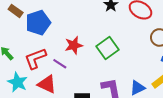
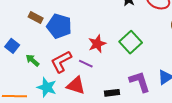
blue pentagon: (38, 23) -> (59, 26), turned -30

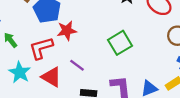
red star: (97, 44) -> (67, 31), moved
purple line: (86, 64) -> (77, 65), moved

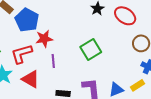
purple line: (77, 65) -> (53, 61), moved, turned 48

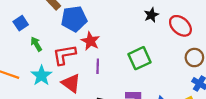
blue pentagon: (27, 20) -> (74, 19), turned 30
red star: (44, 39) -> (90, 41), turned 30

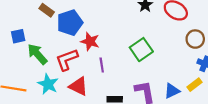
blue square: (21, 23) -> (18, 36), turned 32
green arrow: (36, 44) -> (37, 54), size x1.5

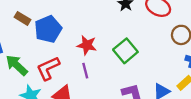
red star: (90, 41) -> (87, 45), moved

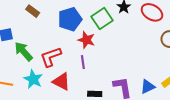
blue pentagon: (48, 29) -> (70, 19), moved
green square: (125, 51) -> (102, 19), moved

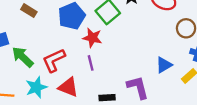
cyan star: (33, 79) -> (36, 87), turned 30
blue triangle: (148, 87) -> (164, 65), moved

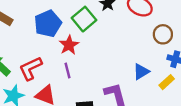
red star: (92, 38) -> (69, 45), turned 30

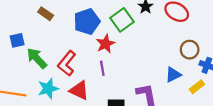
brown circle: (163, 34) -> (190, 50), moved
red L-shape: (31, 68) -> (67, 63), turned -30

